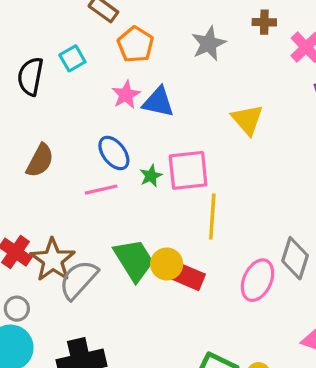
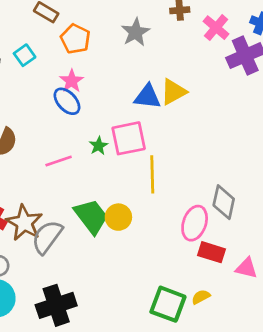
blue triangle: (158, 102) -> (147, 97), moved
yellow triangle: (247, 120) -> (173, 92), turned 48
blue ellipse: (114, 153) -> (67, 101), moved
red rectangle: (188, 277) -> (211, 252), moved

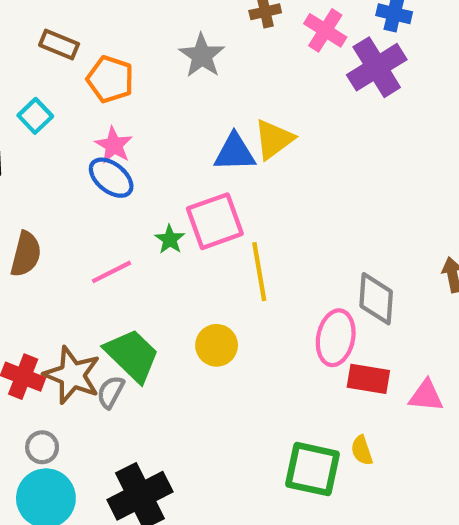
green trapezoid: (91, 216) -> (132, 355), moved
gray semicircle: (47, 237) -> (111, 392), size x0.6
yellow semicircle: (201, 297) -> (362, 450), turned -72

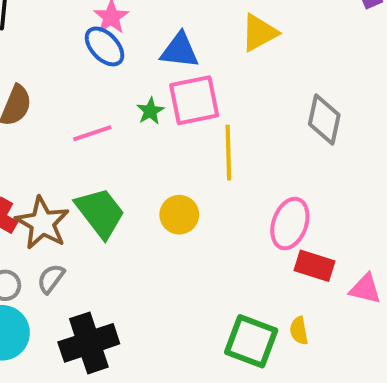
blue triangle: (235, 152) -> (180, 50), moved
gray diamond: (376, 299) -> (324, 120), moved
gray semicircle: (111, 392) -> (51, 279), moved

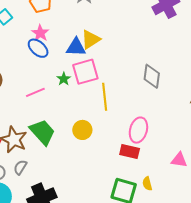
yellow triangle: (259, 33) -> (91, 39), moved
red rectangle: (314, 266) -> (130, 152), moved

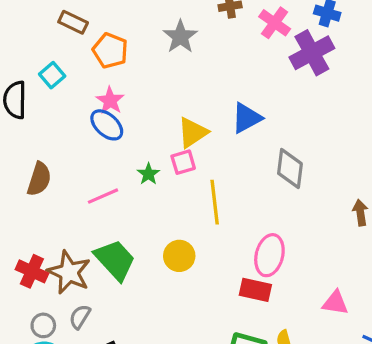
yellow triangle: (91, 39) -> (193, 133), moved
blue triangle: (76, 47) -> (247, 118), moved, turned -30
pink square: (85, 72) -> (183, 162), size x0.6

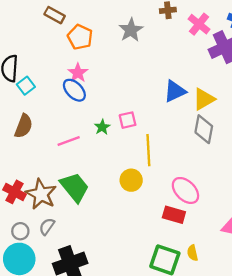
cyan square: (52, 75) -> (26, 86), moved
yellow triangle: (193, 133) -> (204, 99), moved
pink ellipse: (269, 255) -> (185, 190), turned -64
yellow circle: (179, 256) -> (131, 180), moved

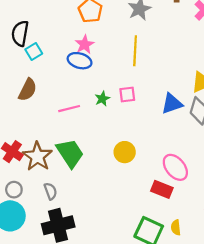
blue ellipse: (74, 90) -> (80, 61), turned -35
blue triangle: (175, 91) -> (172, 104), moved
yellow line: (148, 150) -> (135, 51), moved
gray semicircle: (47, 227) -> (50, 191), moved, turned 119

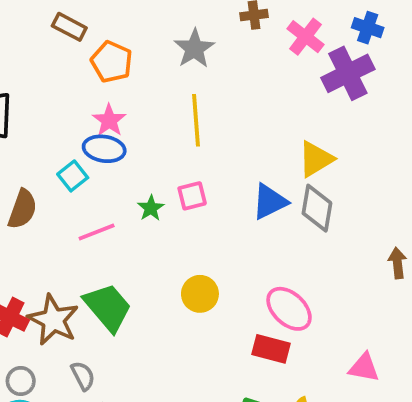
cyan square: (34, 51) -> (73, 176), moved

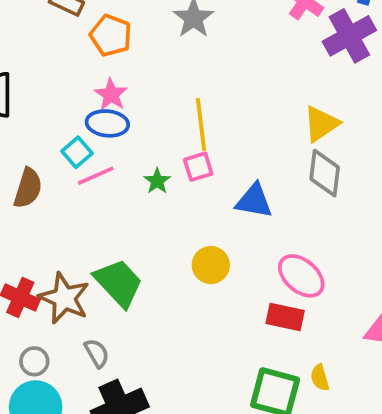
yellow line: (196, 120) -> (201, 124), moved
blue triangle: (270, 202) -> (254, 201), moved, turned 39
pink line: (97, 232) -> (96, 176), moved

